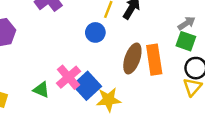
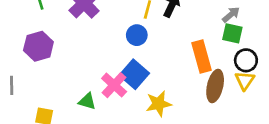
brown ellipse: (132, 58) -> (215, 86), moved
blue square: (87, 86) -> (134, 74), moved

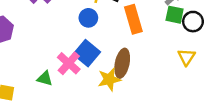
orange rectangle: (202, 56) -> (133, 19), moved
black circle: (246, 60) -> (193, 22), moved
brown ellipse: (215, 86) -> (122, 63), moved

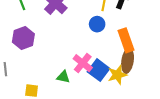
orange rectangle: (133, 19) -> (126, 40), moved
blue square: (87, 53) -> (99, 70), moved

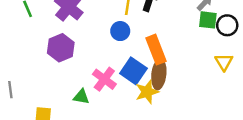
purple hexagon: (23, 38) -> (61, 48), moved
blue square: (99, 70) -> (133, 71), moved

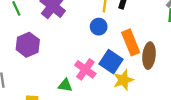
purple hexagon: (61, 48) -> (28, 45), moved
brown ellipse: (159, 74) -> (149, 56), moved

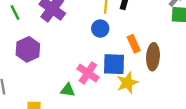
orange rectangle: (131, 42) -> (134, 44), size x0.7
blue square: (111, 62) -> (114, 64), turned -30

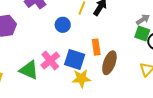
blue circle: (100, 29) -> (63, 25), moved
green triangle: (68, 90) -> (29, 70), size x1.5

